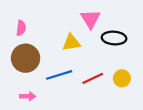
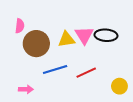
pink triangle: (91, 19) -> (84, 35), moved
brown circle: (26, 58) -> (36, 44), moved
yellow circle: (122, 78) -> (119, 86), moved

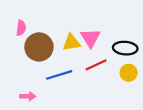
black ellipse: (106, 35) -> (125, 48), moved
red line: (86, 73) -> (96, 65), moved
yellow circle: (119, 86) -> (129, 73), moved

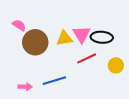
pink semicircle: (21, 28) -> (19, 25), turned -64
black ellipse: (125, 48) -> (102, 37), moved
blue line: (59, 75) -> (54, 81), moved

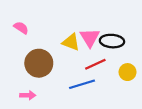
yellow triangle: (64, 38) -> (71, 42), turned 30
brown circle: (35, 42) -> (39, 63), moved
blue line: (54, 81) -> (82, 84), moved

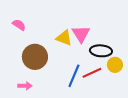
black ellipse: (112, 41) -> (101, 51), moved
red line: (95, 64) -> (92, 73), moved
blue line: (82, 84) -> (74, 76), turned -50

